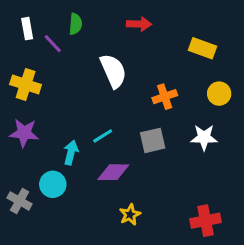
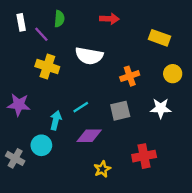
white semicircle: (113, 71) -> (89, 56), turned 124
yellow cross: (26, 85) -> (47, 67), moved
red cross: (206, 221) -> (144, 156), moved

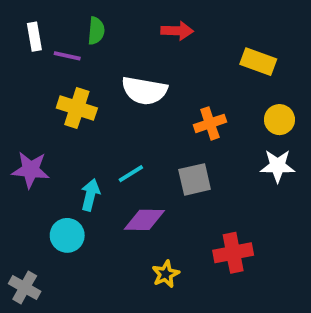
purple line: (41, 34) -> (67, 56), turned -35
white star: (161, 108) -> (278, 166), moved
gray cross: (15, 158) -> (25, 287), moved

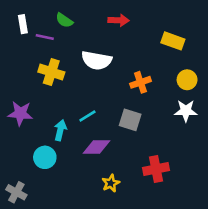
green semicircle: (96, 31) -> (64, 20), turned 120
gray square: (195, 179) -> (130, 120), turned 30

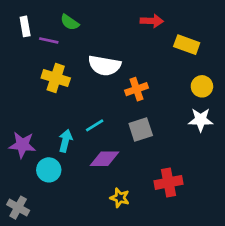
red arrow: (119, 20) -> (152, 21), moved
orange cross: (140, 82) -> (136, 89), moved
purple star: (20, 113) -> (22, 145), moved
gray square: (130, 120) -> (141, 130), turned -35
yellow star: (111, 183) -> (120, 198), turned -30

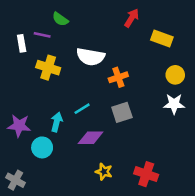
red arrow: (152, 21) -> (132, 18), turned -60
white rectangle: (25, 26) -> (22, 43), moved
red cross: (169, 182) -> (146, 174), moved, turned 30

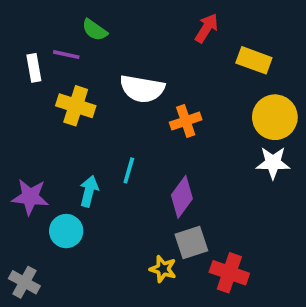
yellow circle: (175, 75) -> (275, 117), size x1.5
cyan line: (82, 109) -> (129, 170), turned -42
gray square: (122, 112) -> (191, 242), moved
purple diamond: (91, 138) -> (182, 197), moved, turned -55

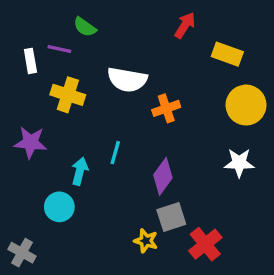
white star: (273, 163) -> (239, 163), moved
purple star: (30, 197) -> (30, 142), moved
red cross: (229, 273) -> (205, 244), turned 32

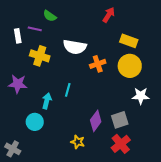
yellow rectangle: (227, 54) -> (129, 41), moved
yellow circle: (246, 105) -> (130, 66), moved
purple diamond: (163, 176) -> (96, 121), moved
gray square: (171, 217) -> (120, 120), moved
yellow star: (146, 241) -> (78, 142), moved

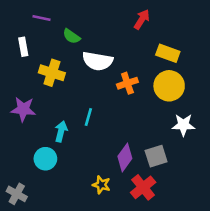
green semicircle: (50, 16) -> (71, 36), moved
purple line: (35, 29) -> (41, 18), moved
red cross: (121, 144) -> (143, 187), moved

